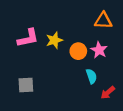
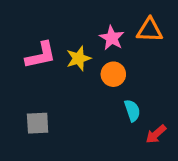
pink star: (99, 50) -> (112, 38), moved

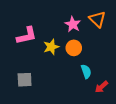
orange triangle: (150, 30) -> (97, 19), turned 42
yellow star: (79, 58) -> (51, 47), moved

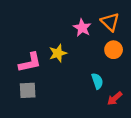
pink L-shape: (27, 36) -> (30, 62), moved
orange circle: (74, 48) -> (114, 50), moved

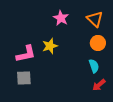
pink star: (82, 28) -> (61, 18), moved
cyan semicircle: (97, 81) -> (94, 66), moved

